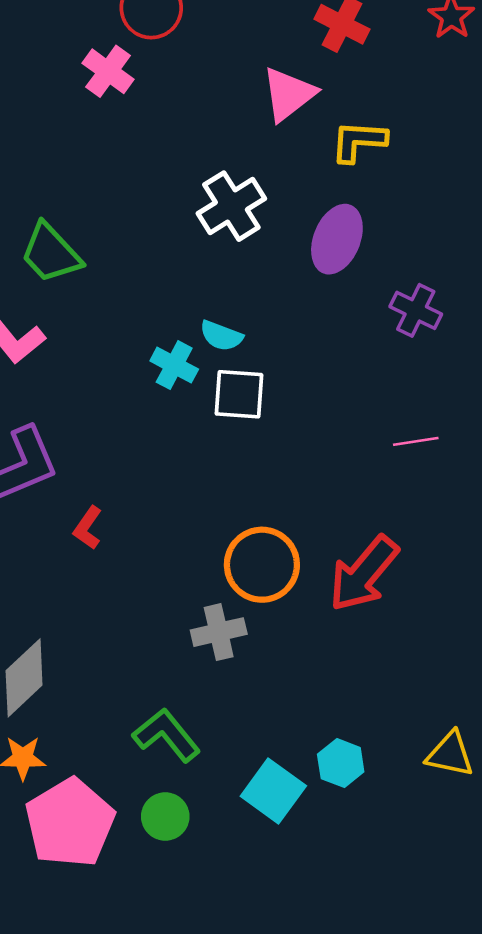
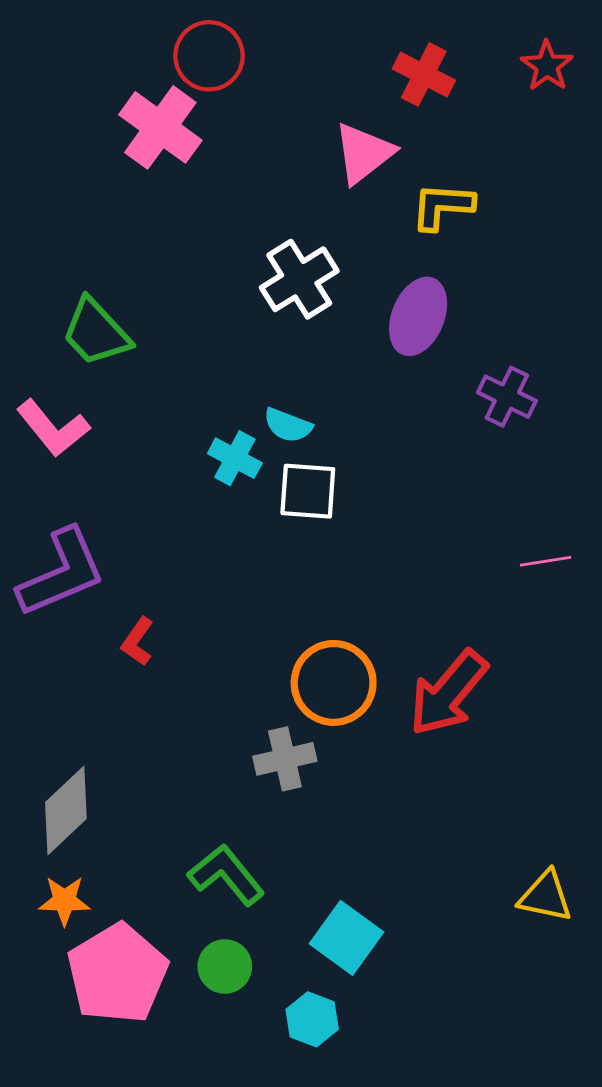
pink cross: (108, 71) -> (160, 127), size x1.4
pink line: (416, 441) -> (546, 561), moved
cyan hexagon: (341, 763) -> (312, 1019), moved

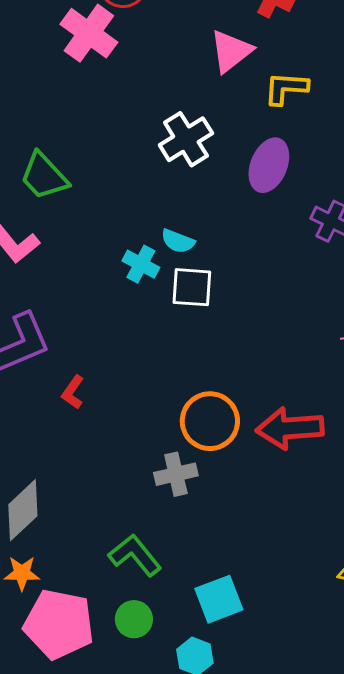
red arrow: (448, 693) -> (290, 428), turned 46
cyan square: (347, 938) -> (219, 599), turned 33
pink pentagon: (117, 974) -> (59, 624), turned -30

